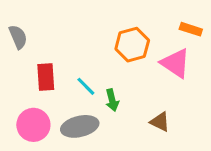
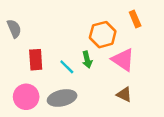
orange rectangle: (191, 29) -> (135, 19), moved, turned 49
pink triangle: (175, 63) -> (123, 60), moved
green arrow: (112, 100) -> (87, 60), moved

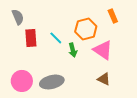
gray semicircle: (14, 29) -> (18, 17), moved
red rectangle: (36, 60) -> (31, 38), moved
cyan line: (67, 67) -> (56, 38), moved

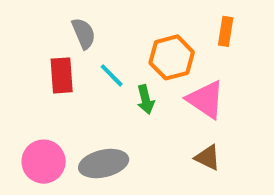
orange rectangle: (113, 16) -> (226, 31), turned 32
gray semicircle: (18, 17) -> (84, 33), moved

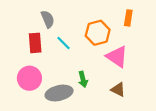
green arrow: (146, 99) -> (83, 79), moved
pink circle: (44, 162) -> (29, 78), moved

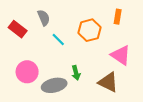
red rectangle: (35, 43) -> (18, 29), moved, turned -48
pink triangle: (117, 57) -> (121, 55), moved
brown triangle: (118, 90) -> (108, 82), size x1.5

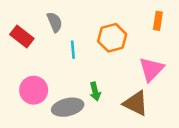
orange rectangle: (118, 17) -> (158, 21), moved
cyan line: (58, 40) -> (73, 50), turned 40
pink triangle: (121, 55) -> (151, 69), turned 40

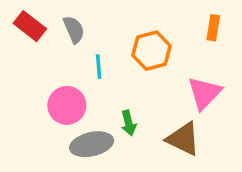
red rectangle: (22, 37) -> (30, 26), moved
pink circle: (34, 90) -> (67, 105), moved

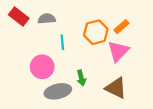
orange rectangle: (213, 28) -> (122, 27), moved, turned 40
gray semicircle: (74, 30) -> (47, 19), turned -72
pink triangle: (204, 93) -> (118, 51), moved

